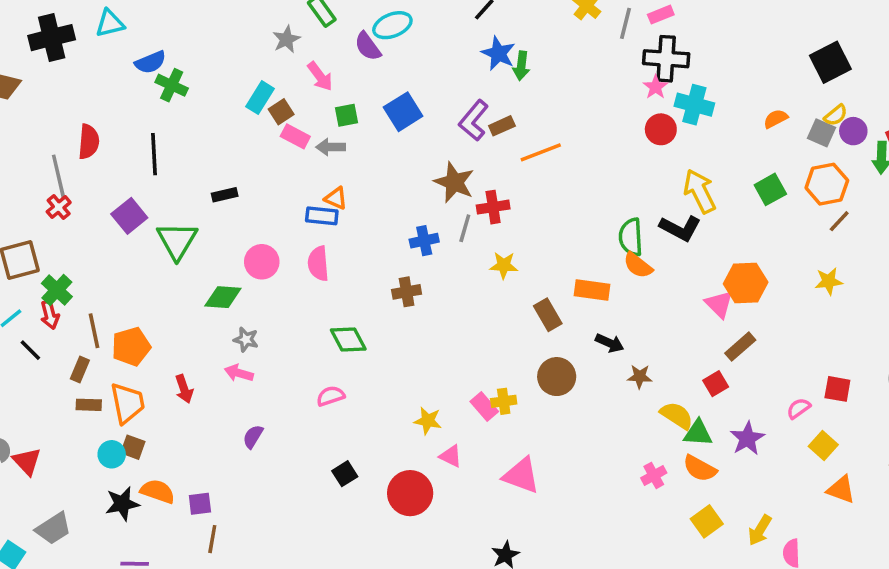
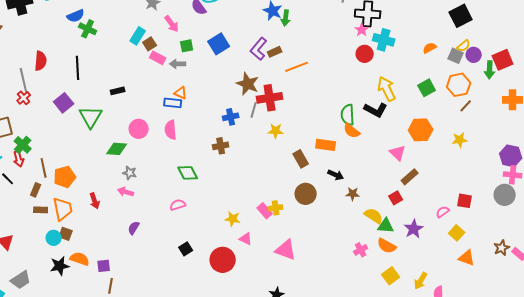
red cross: (493, 207) -> (270, 98), size x1.4
orange hexagon: (746, 283) -> (421, 130), moved

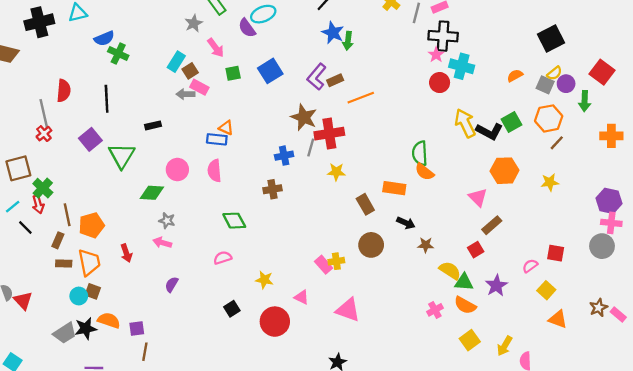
red square: (503, 60) -> (602, 72), moved, turned -30
gray arrow: (178, 64) -> (185, 94), moved
black L-shape: (376, 110) -> (489, 131), moved
yellow star: (233, 219) -> (264, 280), moved
gray trapezoid: (21, 280) -> (65, 333), moved

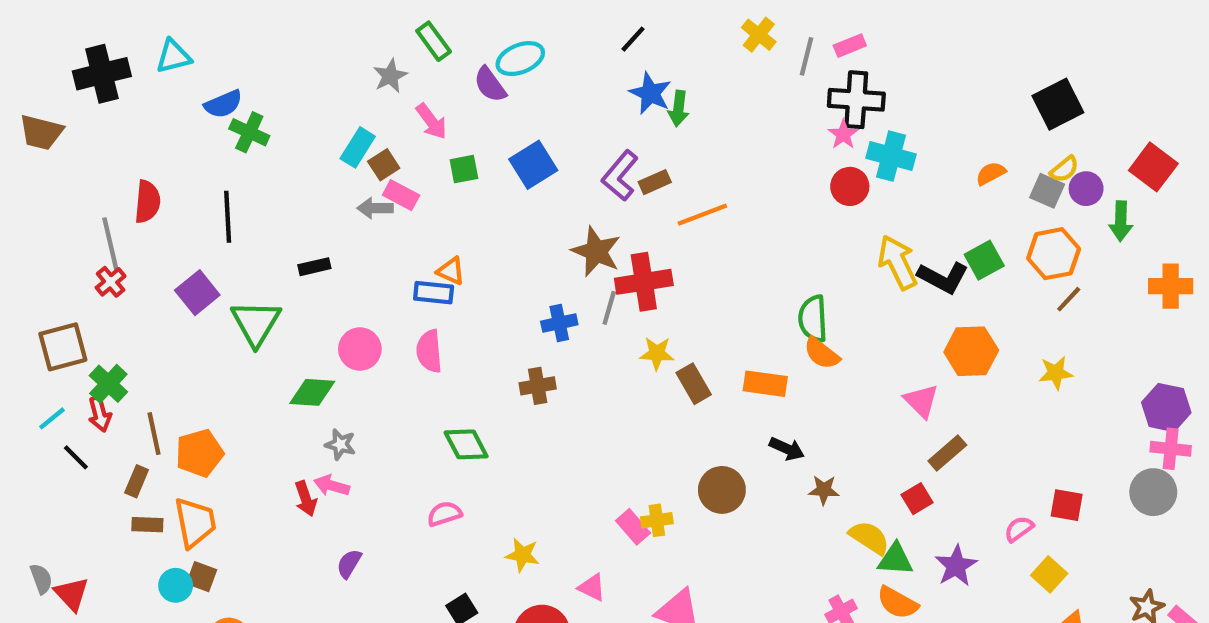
brown rectangle: (365, 204) -> (694, 384), moved
red arrow: (126, 253) -> (306, 499), moved

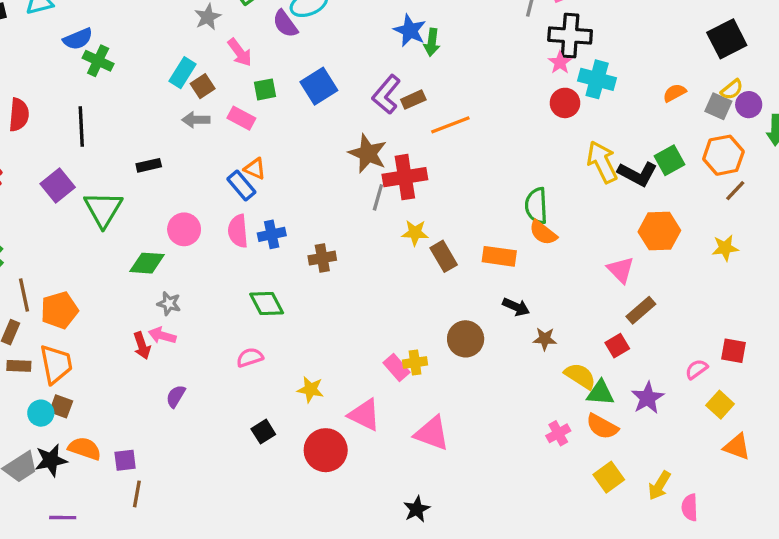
pink rectangle: (401, 195) -> (241, 118), moved
blue rectangle: (434, 293) -> (241, 186), turned 44
blue cross: (559, 323) -> (272, 234), moved
pink triangle: (592, 587) -> (364, 415), size x1.5

